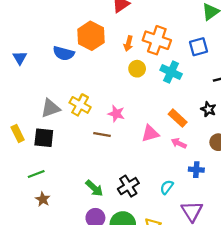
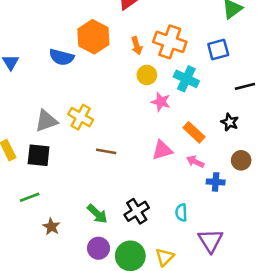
orange arrow: (128, 44) -> (137, 46), turned -32
pink star: (116, 114) -> (161, 102), moved
blue cross: (196, 170) -> (216, 182), moved
cyan semicircle: (167, 187) -> (181, 213), turned -40
brown star: (43, 199) -> (51, 227), moved

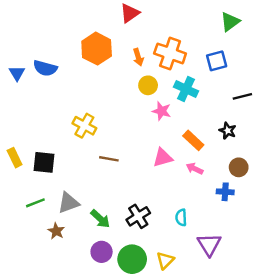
blue semicircle: (62, 57) -> (45, 68), moved
gray triangle: (46, 121) -> (68, 203), moved
blue cross: (216, 182) -> (225, 192), moved

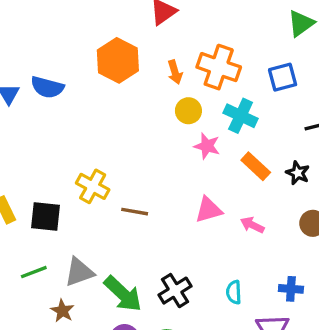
yellow cross: (84, 126) -> (93, 186), moved
orange rectangle: (193, 140) -> (256, 166), moved
blue cross: (225, 192) -> (291, 289), moved
green arrow: (100, 219) -> (123, 294), size x1.4

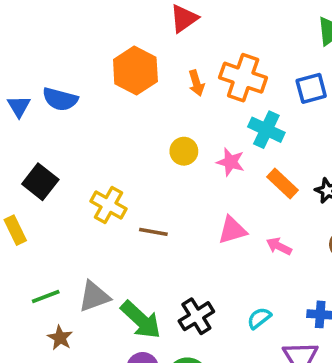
yellow circle: (188, 111) -> (184, 151), moved
black square: (46, 217) -> (40, 182), moved, turned 32
cyan semicircle: (234, 292) -> (259, 318), turned 55
brown star: (62, 311) -> (60, 338), moved

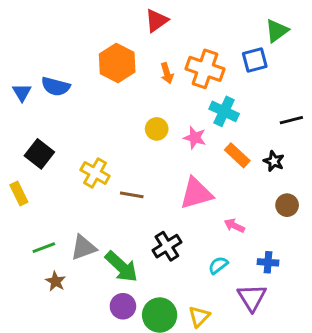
blue square: (311, 88) -> (255, 60), moved
pink triangle: (232, 230) -> (196, 193), size x1.4
pink arrow: (279, 246) -> (234, 226), moved
black cross: (196, 316) -> (167, 246), moved

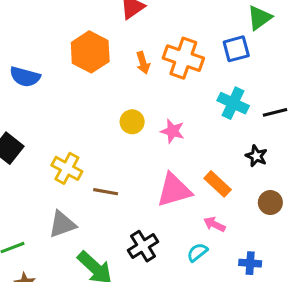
cyan cross: (224, 111) -> (233, 103), moved
orange rectangle: (237, 155) -> (218, 184), moved
gray triangle: (83, 248) -> (62, 224), moved
cyan semicircle: (218, 265) -> (197, 252), moved

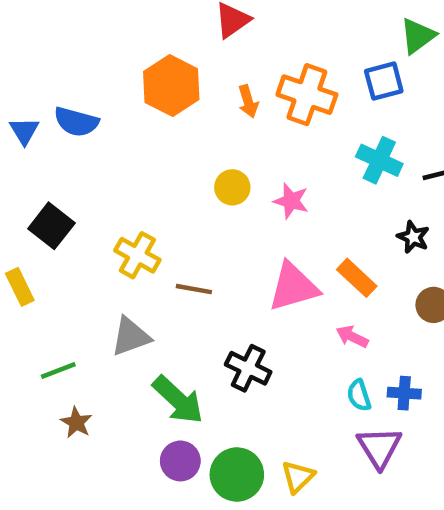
black cross: (143, 246) -> (248, 368), turned -32
cyan semicircle: (197, 252) -> (359, 395), moved, turned -70

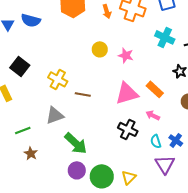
black cross: (248, 368) -> (128, 129), moved
blue cross: (404, 393) -> (176, 140), turned 32

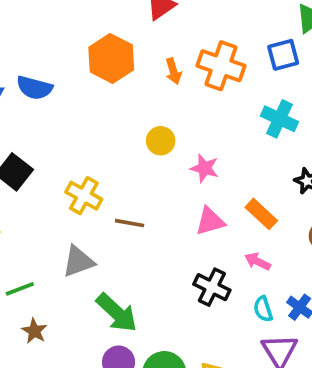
pink star: (126, 55) -> (205, 168), moved
pink triangle: (127, 93) -> (210, 221), size x0.7

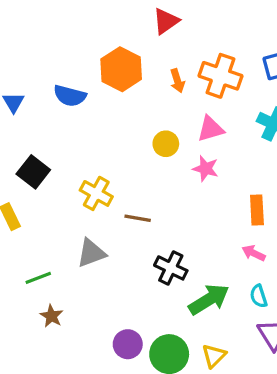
blue semicircle: (34, 88) -> (70, 96), moved
orange rectangle: (261, 214) -> (257, 210), turned 44
pink triangle: (210, 221) -> (211, 129), moved
black cross: (212, 287) -> (171, 268), moved
green arrow: (117, 313) -> (209, 299), moved, turned -75

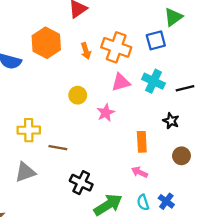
pink triangle: (211, 129) -> (121, 82), moved
pink star: (206, 169) -> (106, 113), turned 30
yellow cross: (96, 193) -> (29, 130), turned -30

